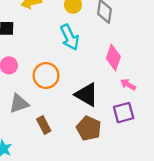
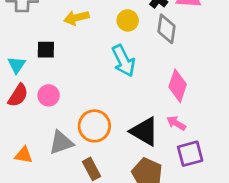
orange circle: (46, 76) -> (94, 126), moved
pink arrow: (128, 85) -> (176, 123), moved

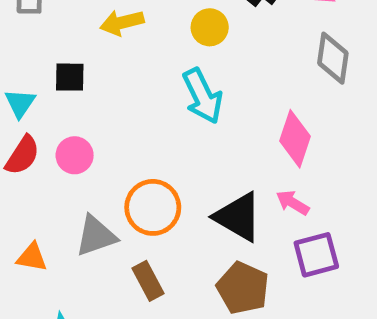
gray diamond: (167, 29) -> (333, 58), moved

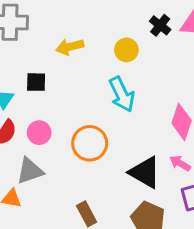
orange circle: (153, 207) -> (90, 143), moved
gray triangle: (96, 236) -> (30, 171), moved

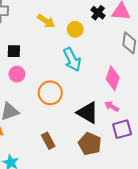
yellow arrow: (70, 47) -> (46, 21), moved, turned -132
pink circle: (39, 133) -> (17, 74), moved

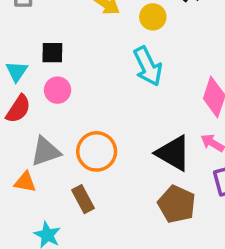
orange circle: (50, 93) -> (97, 151), moved
brown rectangle: (48, 141) -> (83, 199), moved

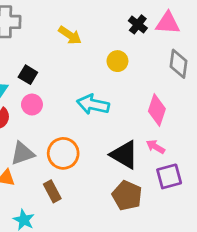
yellow circle: (153, 17) -> (117, 61), moved
black square: (52, 53) -> (28, 75), turned 30
cyan arrow: (148, 66) -> (93, 105), moved, turned 128

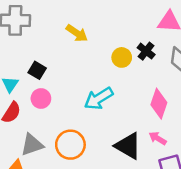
black cross: (138, 24) -> (146, 51), moved
cyan arrow: (93, 105) -> (99, 98), turned -44

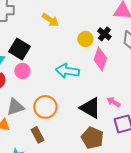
black square: (37, 70) -> (19, 49), size x1.5
cyan arrow: (99, 98) -> (67, 71), turned 40
pink diamond: (159, 104) -> (100, 59), moved

